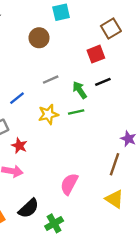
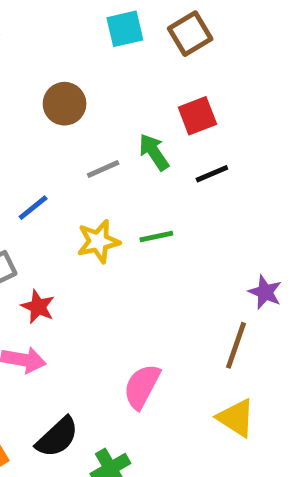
brown square: (111, 28) -> (190, 34), moved
brown circle: (39, 38) -> (65, 104), moved
green arrow: (80, 90) -> (154, 152), moved

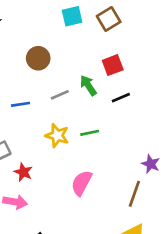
blue line: (33, 208) -> (21, 104), moved, turned 30
yellow star: (98, 241) -> (57, 136), turned 30
pink semicircle: (142, 386) -> (82, 183), moved

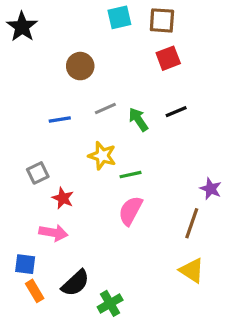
brown square: (109, 19) -> (162, 20), turned 35
red square: (113, 65) -> (168, 58), moved
green arrow: (88, 85) -> (138, 120), moved
green line: (90, 133) -> (131, 175), moved

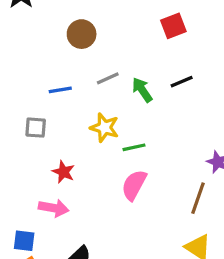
gray square: (38, 173) -> (36, 128), moved, turned 30

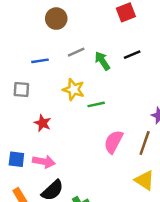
pink semicircle: (134, 185) -> (113, 142), moved
pink arrow: (54, 208) -> (44, 162), moved
blue square: (24, 241) -> (16, 159), moved

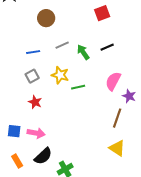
gray square: (21, 89) -> (32, 76), moved, turned -32
pink semicircle: (113, 142) -> (113, 81), moved

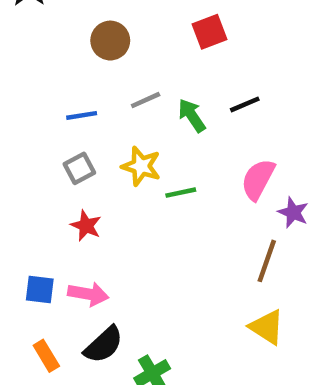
red square: (102, 13) -> (209, 32), moved

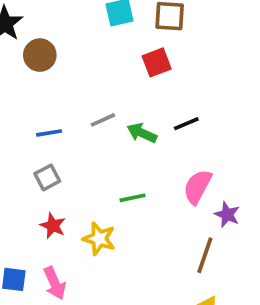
brown circle: (110, 41) -> (40, 55), moved
green arrow: (192, 115) -> (142, 133), turned -32
yellow star: (141, 166) -> (99, 239), moved
pink arrow: (88, 294) -> (55, 283), turned 56

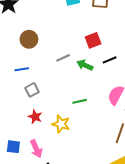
brown circle: (40, 55) -> (29, 39), moved
red square: (157, 62) -> (93, 40), moved
blue line: (49, 133) -> (22, 69), moved

